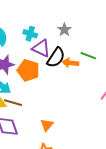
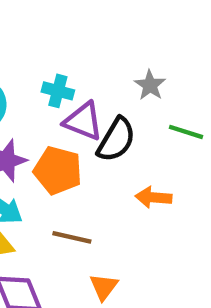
gray star: (64, 30) -> (150, 85), moved
orange arrow: (70, 63) -> (154, 197), moved
brown line: (13, 103) -> (72, 237), moved

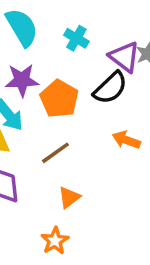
purple triangle: (83, 121) -> (124, 57), moved
brown line: (72, 237) -> (55, 153), turned -64

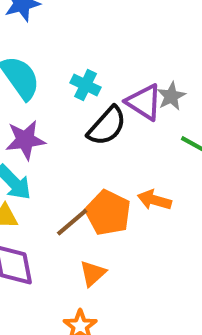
black semicircle: (110, 88) -> (107, 126), moved
orange pentagon: (59, 99) -> (108, 213), moved

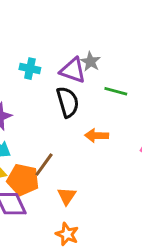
black semicircle: (107, 126) -> (68, 102), moved, turned -44
orange pentagon: (108, 213) -> (23, 180), moved

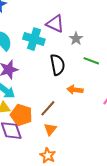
cyan cross: (30, 69) -> (34, 39), size x1.5
purple triangle: (73, 70) -> (55, 24), moved
brown line: (44, 165) -> (48, 108), moved

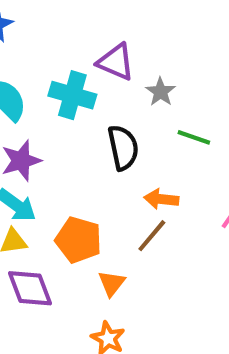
brown line: (48, 108) -> (152, 236), moved
orange pentagon: (21, 115) -> (78, 240), moved

